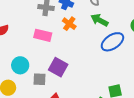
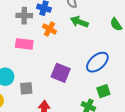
blue ellipse: (112, 42) -> (97, 62), moved
purple square: (58, 67) -> (61, 73), moved

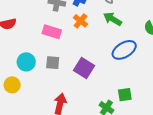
blue ellipse: (97, 62) -> (124, 50), moved
gray square: (26, 88) -> (53, 63), moved

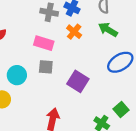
gray square: (53, 63) -> (46, 67), moved
green square: (125, 95) -> (121, 109), turned -32

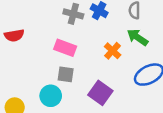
orange cross: (74, 32) -> (113, 51), moved
cyan circle: (17, 75) -> (51, 96), moved

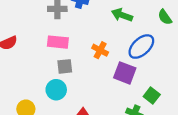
orange cross: (113, 51) -> (100, 50), moved
purple square: (100, 93) -> (125, 73), moved

